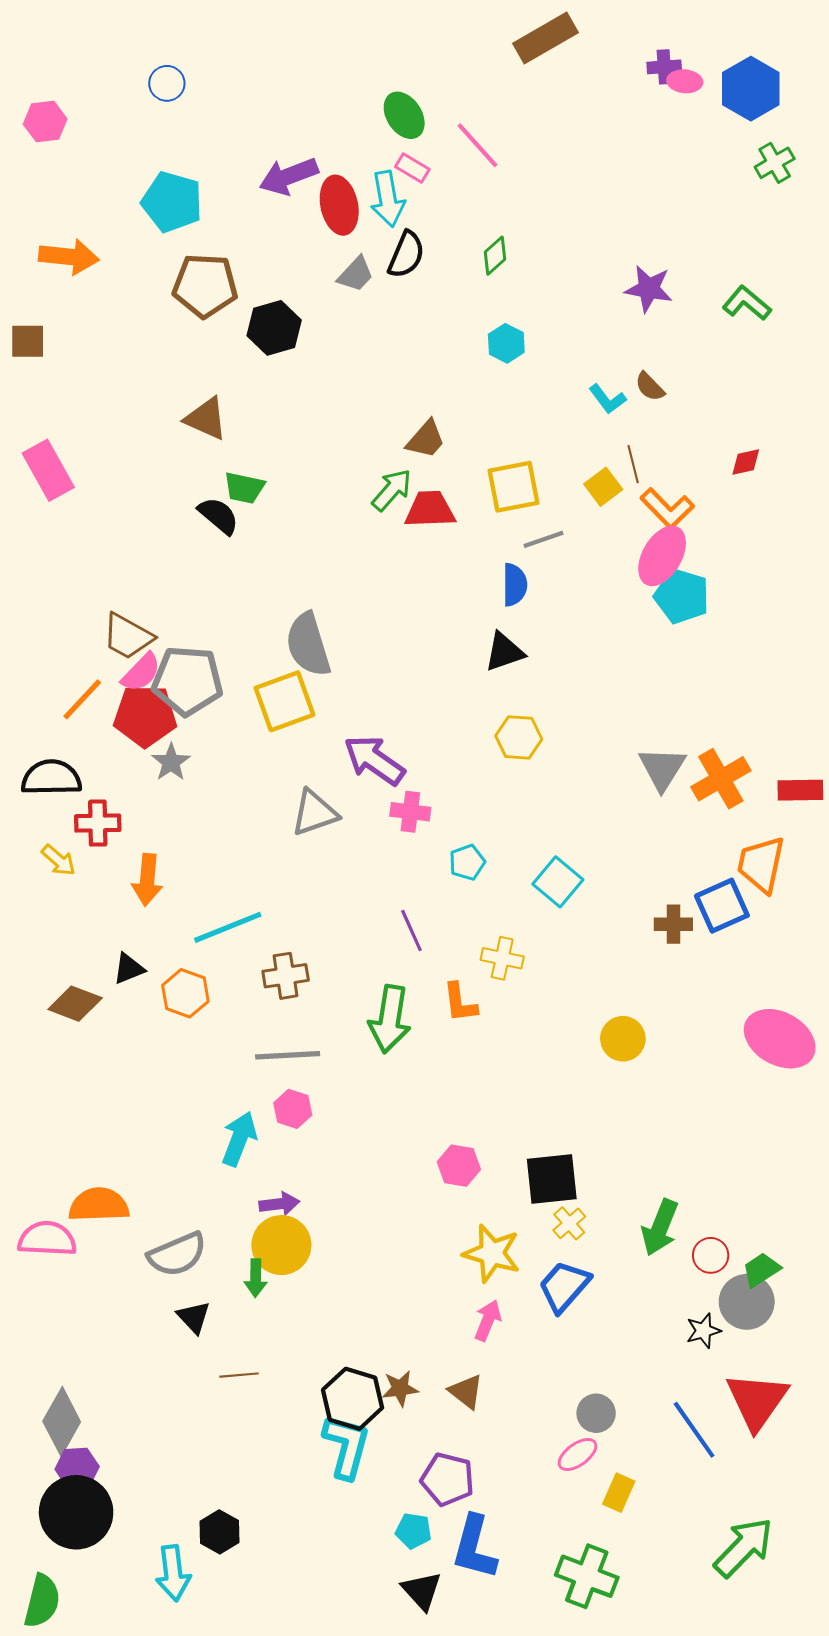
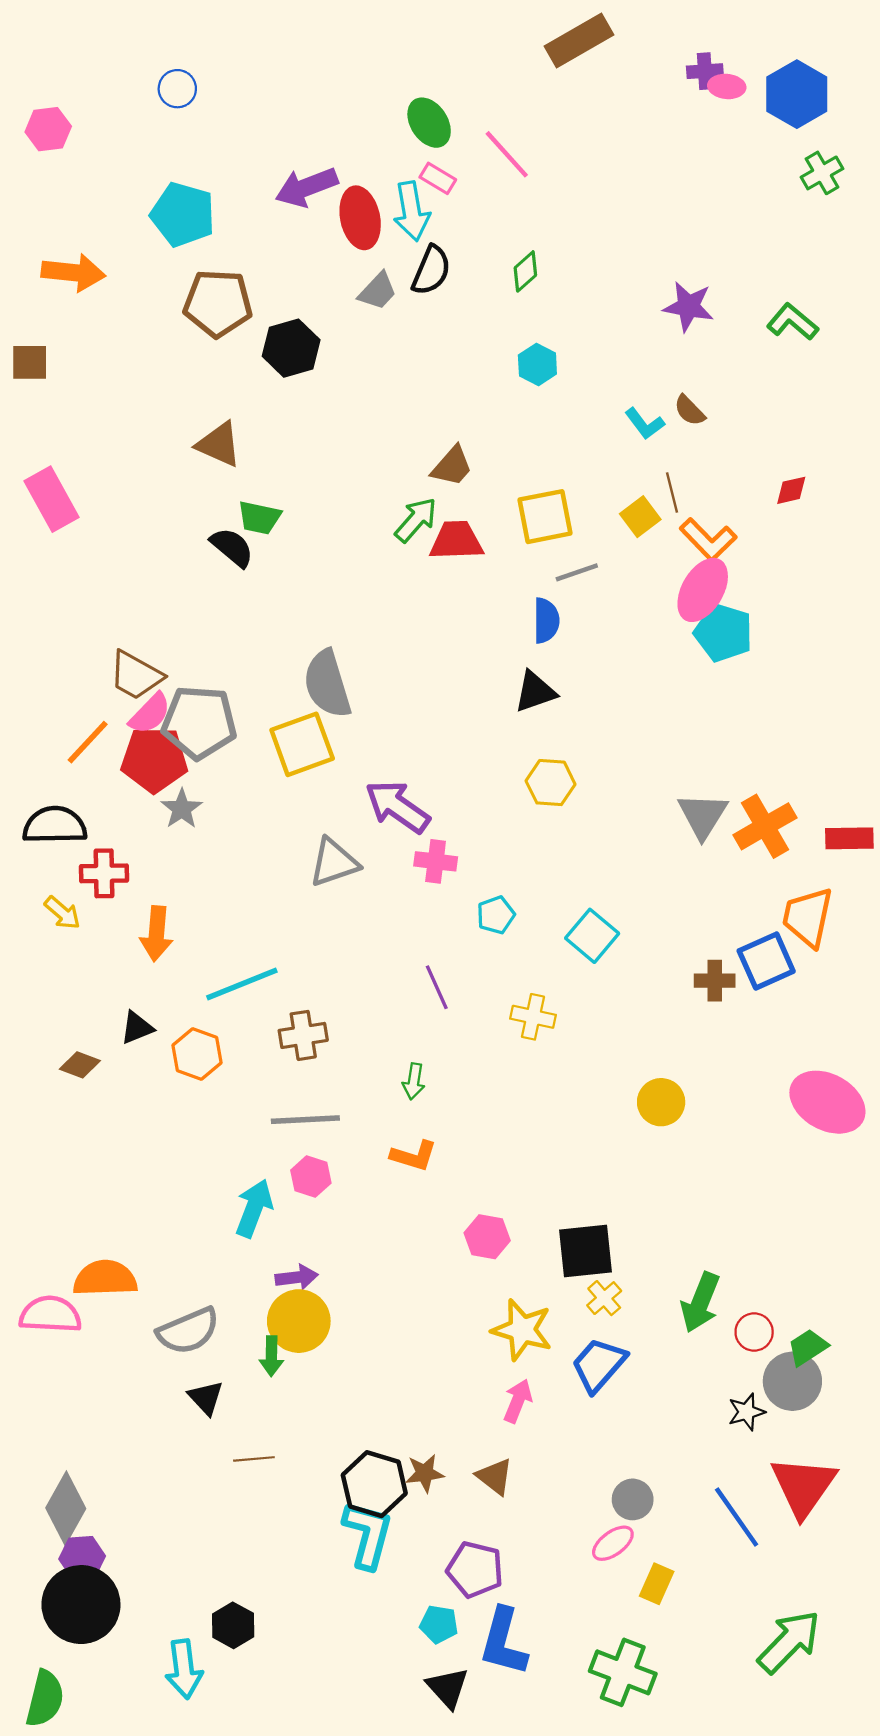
orange L-shape: (460, 1003) -> (414, 1156), moved, turned -66
brown diamond: (75, 1004) -> (80, 1065), size x0.7
green arrow: (390, 1019) -> (414, 1081), size x0.5

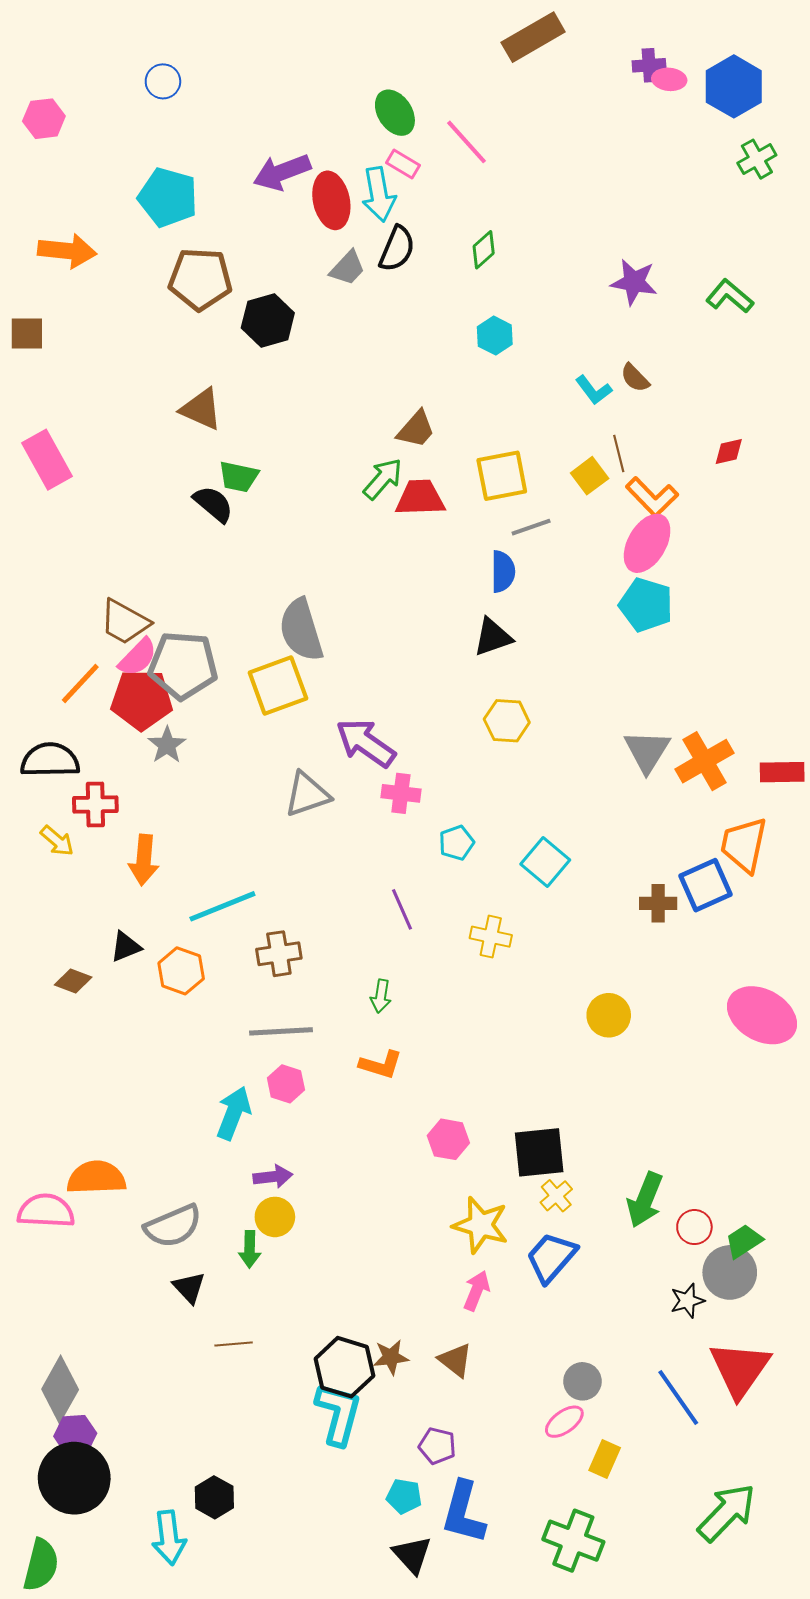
cyan pentagon: (723, 633) -> (646, 605), moved
yellow circle: (299, 1321) -> (275, 1217), size x0.7
purple pentagon: (475, 1570) -> (437, 1446), size x0.7

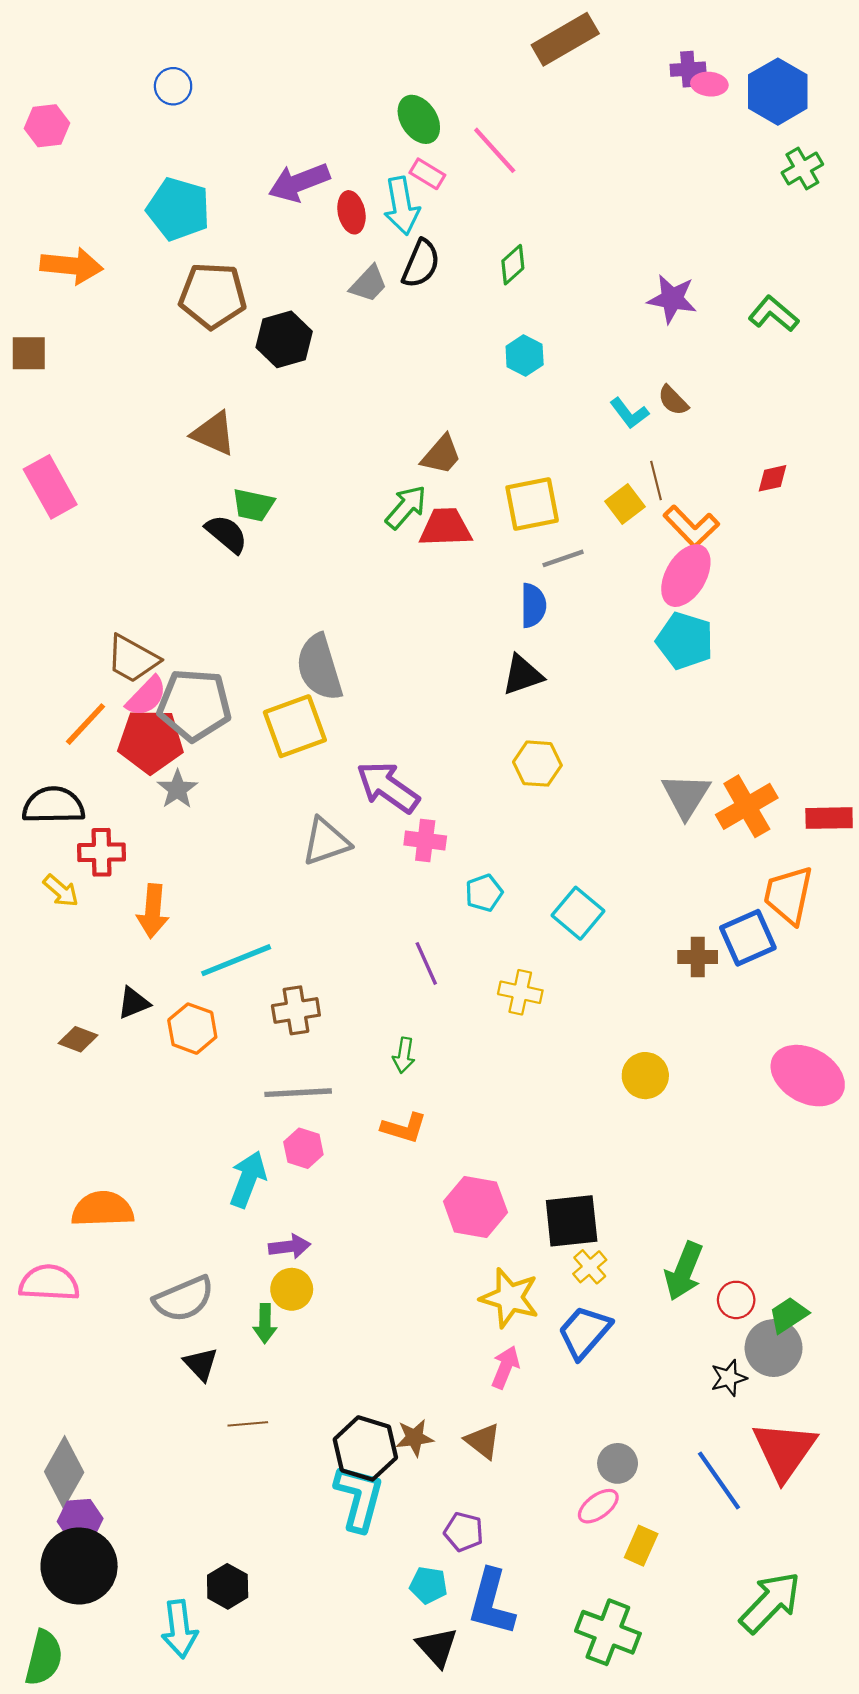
red ellipse: (331, 200) -> (351, 212), size x0.7
pink hexagon: (448, 1139) -> (475, 1207), size x1.4
orange semicircle: (96, 1178) -> (103, 1209), moved

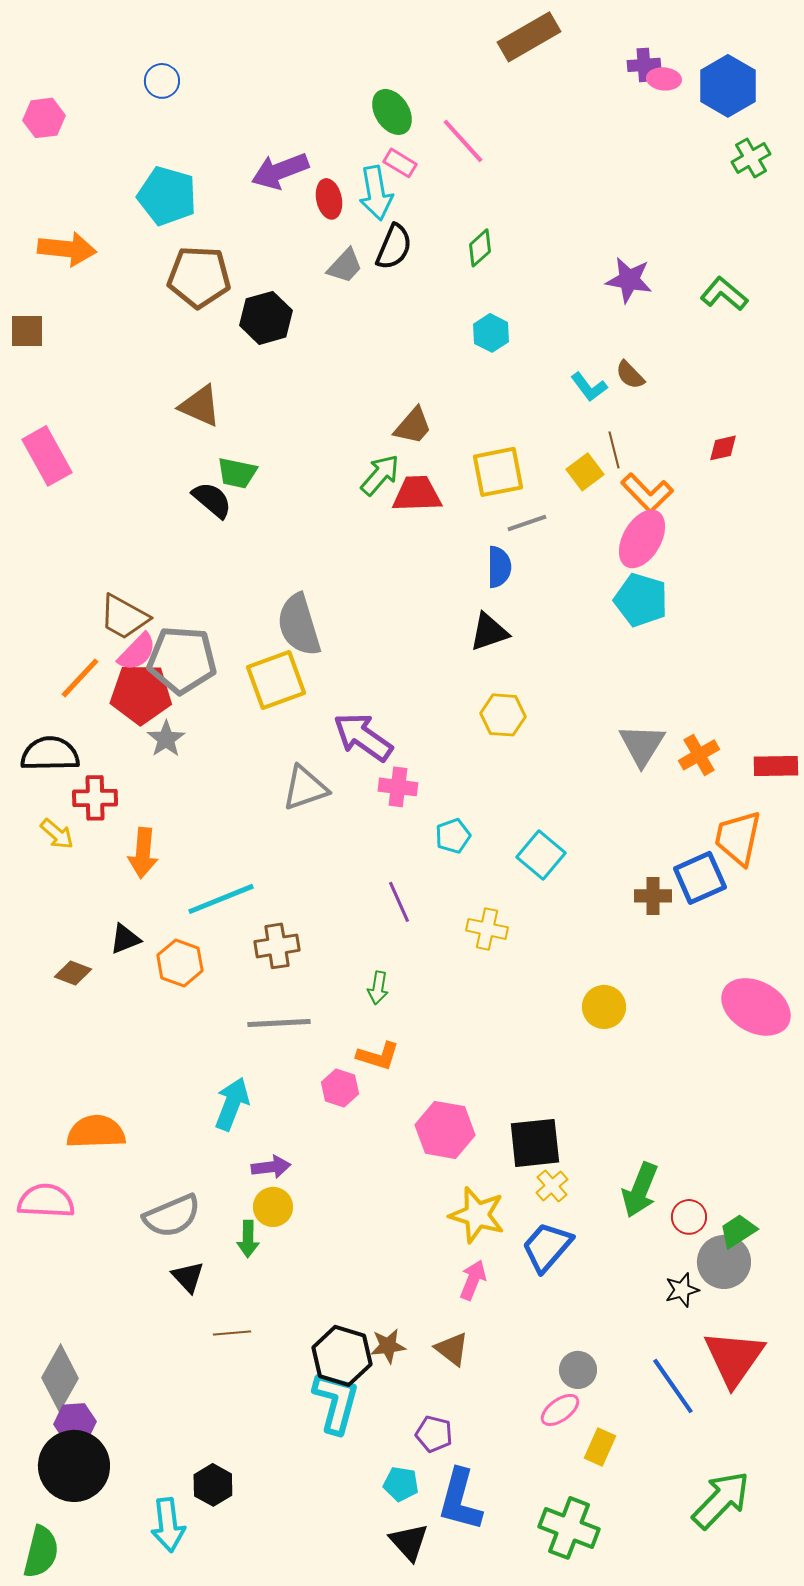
orange cross: (747, 806) -> (699, 755), size x0.7
pink hexagon: (303, 1148) -> (340, 1088), moved

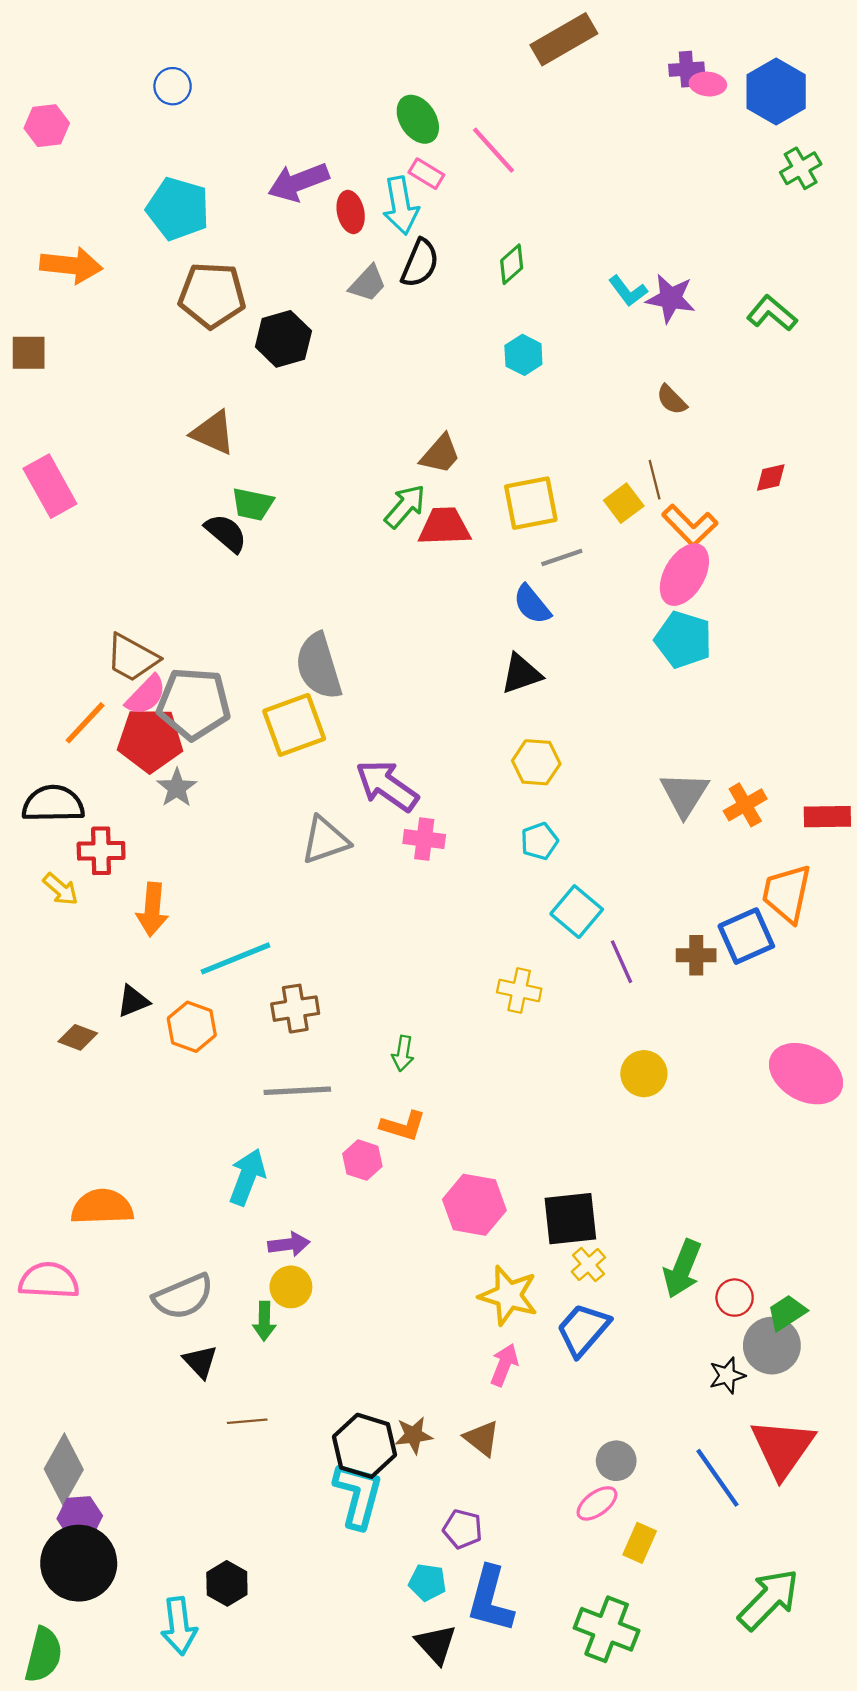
cyan L-shape: (589, 387) -> (628, 291), moved
blue semicircle: (499, 567) -> (532, 604), turned 141
cyan pentagon: (453, 836) -> (539, 841), moved
purple line: (399, 902) -> (622, 962), moved

